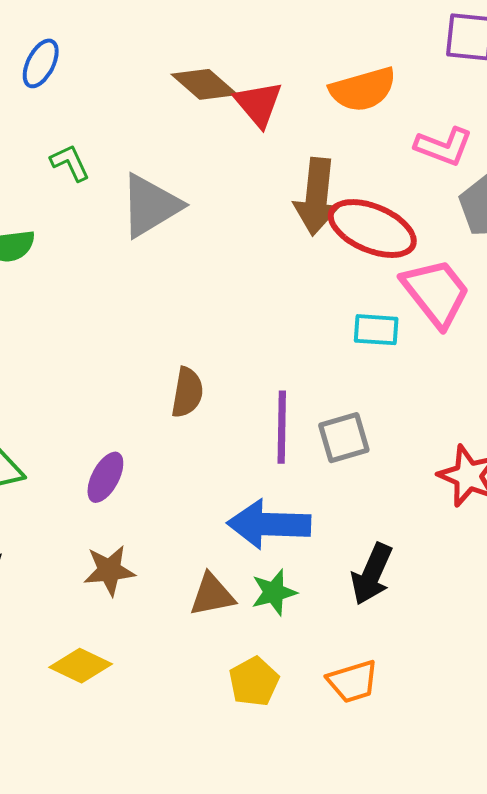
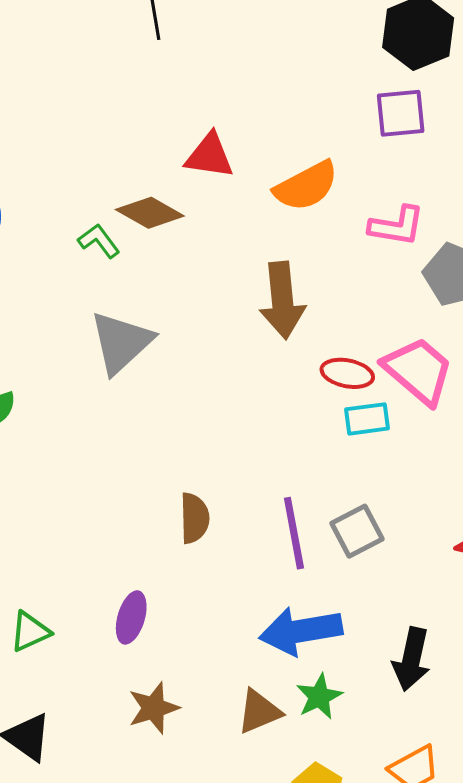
red triangle: (258, 104) -> (209, 156), moved, turned -30
green L-shape: (70, 163) -> (99, 241), moved
red ellipse: (372, 229) -> (347, 373), moved, size x0.6

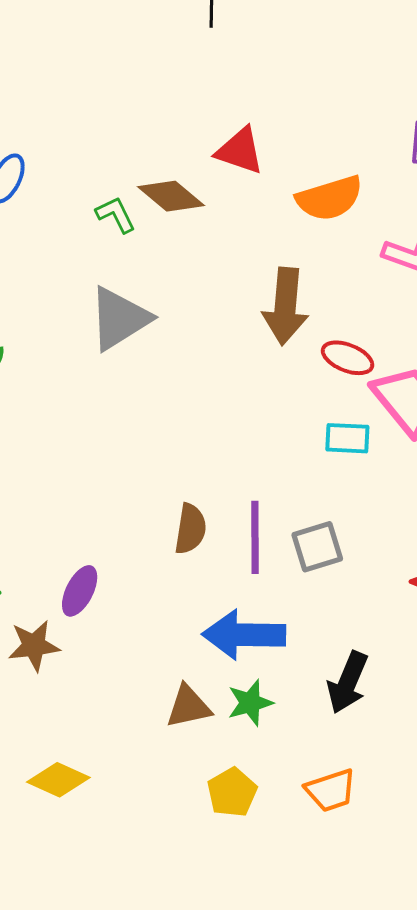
red ellipse: (347, 373) -> (348, 358), moved
brown semicircle: (194, 518) -> (190, 529), moved
brown star: (154, 708) -> (34, 646), moved

